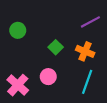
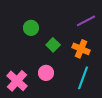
green circle: (18, 30) -> (31, 28), moved

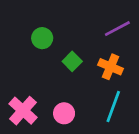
pink circle: (46, 73) -> (64, 113), moved

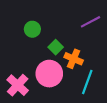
orange cross: (111, 67) -> (74, 59), moved
pink circle: (64, 113) -> (49, 74), moved, size x1.6

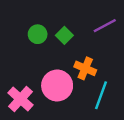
green square: (56, 47) -> (64, 35), moved

